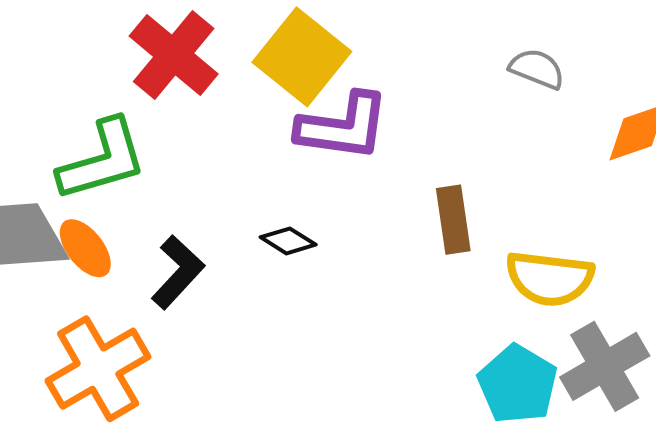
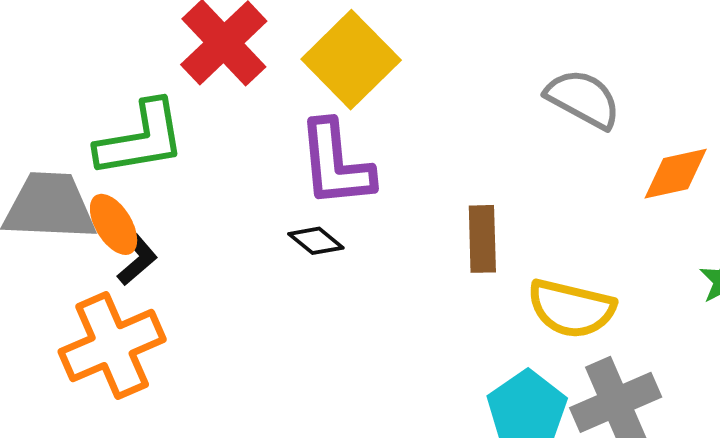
gray semicircle: (537, 69) -> (583, 99), size x1.4
purple L-shape: (343, 127) -> (336, 164), moved, turned 70
black L-shape: (178, 272) -> (137, 260), moved, size x0.7

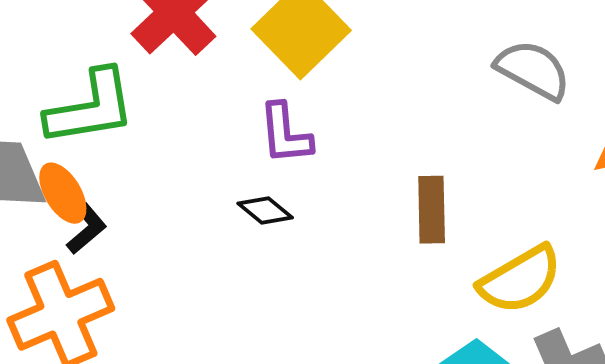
purple L-shape: (336, 164) -> (285, 134), size x0.7
yellow semicircle: (571, 308) -> (520, 280), turned -44

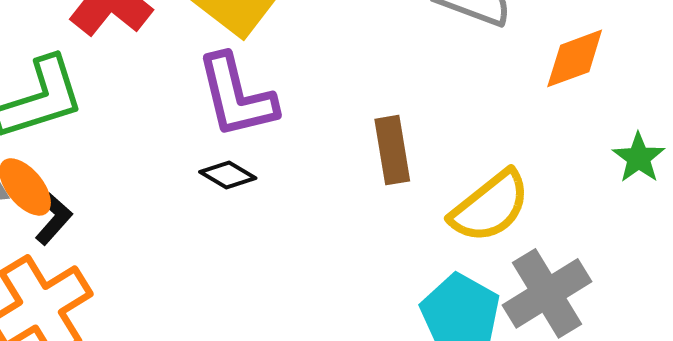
purple L-shape: (285, 134) -> (237, 96), size x1.4

